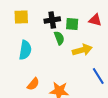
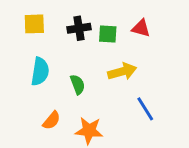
green semicircle: (59, 38) -> (78, 84), moved

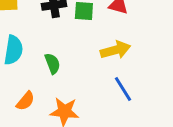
yellow arrow: (122, 71) -> (115, 50), moved

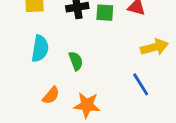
yellow arrow: (115, 50) -> (154, 47), moved

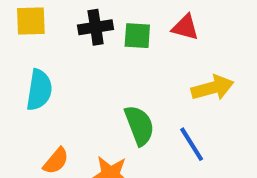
green semicircle: (76, 61) -> (139, 125), moved, size x1.4

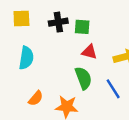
red triangle: (185, 27) -> (89, 52), moved

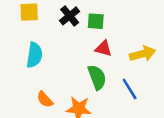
black cross: (58, 22) -> (70, 16), turned -30
orange semicircle: (36, 98) -> (45, 99), turned 98

